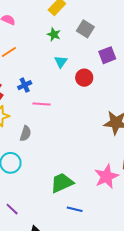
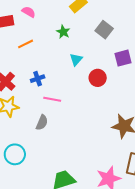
green star: (54, 34) -> (63, 32), moved
gray semicircle: (26, 133) -> (42, 123), moved

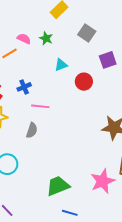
pink semicircle: (29, 12) -> (24, 39), moved
cyan triangle: (76, 59) -> (61, 65), turned 32

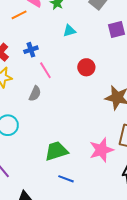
red circle: (84, 82) -> (86, 67), moved
pink line: (40, 106) -> (45, 70), turned 48

